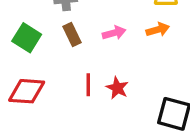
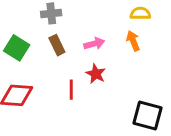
orange arrow: (158, 30) -> (133, 41), turned -96
red star: (117, 88) -> (96, 74), moved

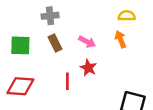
pink arrow: (94, 44) -> (87, 42), turned 42
green square: (17, 48) -> (20, 45), turned -30

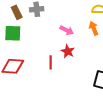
brown rectangle: (55, 43) -> (17, 12), moved

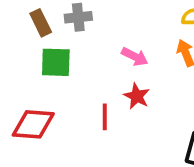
green square: (13, 33) -> (56, 62), moved

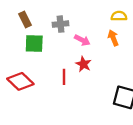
gray cross: (78, 17) -> (60, 24), moved
red diamond: (33, 124) -> (20, 81), turned 40

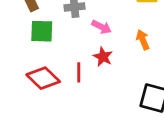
orange arrow: (113, 38) -> (143, 40), moved
red diamond: (20, 81) -> (43, 78), moved

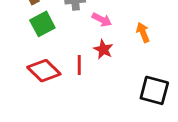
green square: (42, 31) -> (42, 24), turned -30

